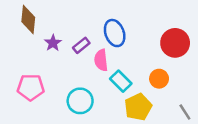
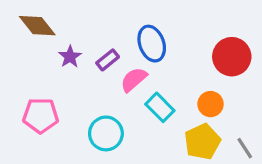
brown diamond: (28, 19) -> (37, 26), turned -44
pink semicircle: (101, 60) -> (134, 80), turned 55
yellow pentagon: (138, 107) -> (202, 142), moved

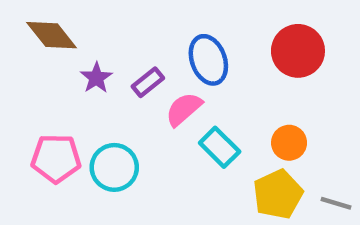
red circle: (232, 57) -> (298, 51), moved
cyan circle: (106, 133) -> (114, 167), moved
gray line: (245, 148) -> (336, 203), turned -40

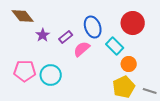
cyan rectangle: (220, 147) -> (115, 46), moved

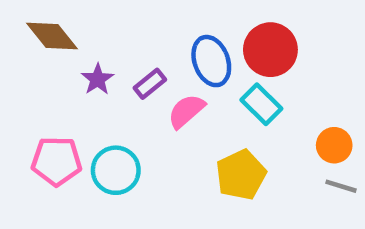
red circle: (133, 23) -> (270, 50), moved
orange circle: (129, 64) -> (334, 145), moved
yellow pentagon: (124, 87) -> (241, 175), moved
gray line: (150, 91) -> (341, 186), moved

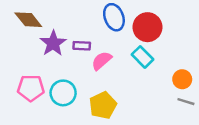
blue ellipse: (211, 61) -> (114, 17), moved
purple star: (98, 79) -> (53, 43), size x1.5
purple rectangle: (150, 84) -> (82, 46), turned 42
yellow pentagon: (241, 175) -> (103, 105), moved

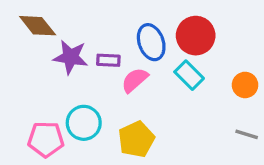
blue ellipse: (114, 17) -> (151, 42), moved
purple star: (53, 43) -> (71, 57), turned -30
orange circle: (182, 79) -> (245, 85), moved
pink pentagon: (31, 88) -> (46, 139), moved

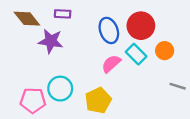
purple rectangle: (108, 60) -> (63, 14), moved
pink semicircle: (135, 80) -> (111, 64), moved
orange circle: (245, 85) -> (165, 51), moved
gray line: (247, 134) -> (178, 86), moved

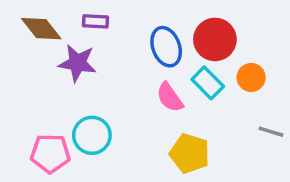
pink semicircle: (111, 64) -> (170, 97), turned -84
yellow pentagon: (98, 100) -> (190, 153), moved, turned -30

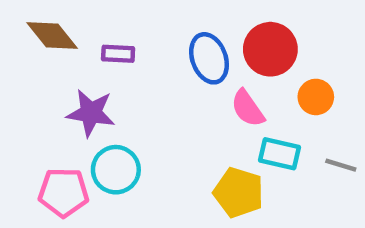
purple rectangle: (96, 21) -> (118, 54), moved
purple star: (77, 63) -> (91, 113), moved
cyan rectangle: (208, 83) -> (279, 154), moved, turned -32
pink semicircle: (170, 97) -> (248, 108), moved

